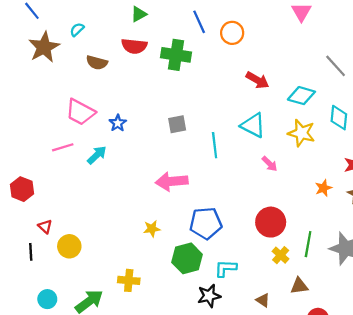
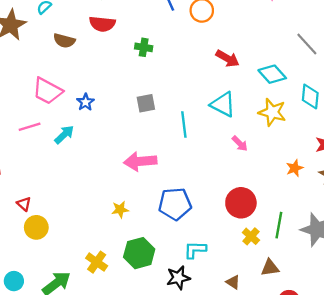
green cross: (176, 55) -> (144, 47), moved, size x0.6
cyan diamond: (301, 96) -> (272, 74), turned 32
red triangle: (45, 226) -> (24, 204), moved
green hexagon: (187, 258) -> (139, 253), moved
yellow cross: (129, 280) -> (97, 262), turned 30

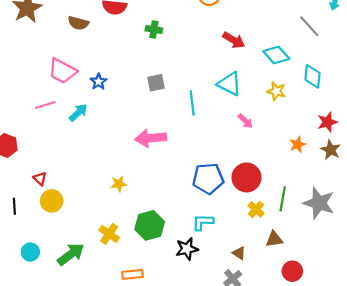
yellow star: (272, 112) -> (276, 91), size x0.7
blue pentagon: (175, 204) -> (208, 179), moved
yellow star: (120, 209) -> (119, 184), moved

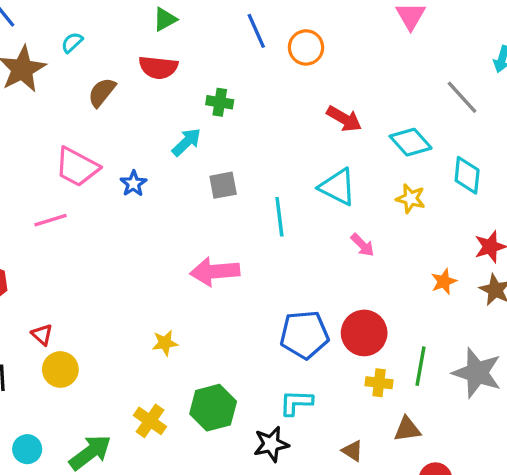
brown semicircle: (78, 23) -> (102, 92), turned 114
cyan arrow: (78, 113) -> (187, 142), moved
yellow cross: (256, 209) -> (379, 383), turned -35

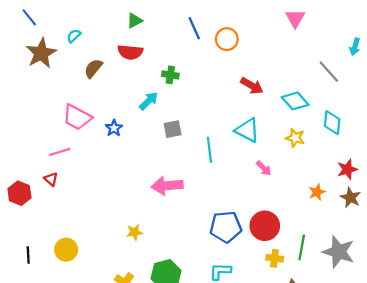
red triangle: (42, 335) -> (51, 179), moved

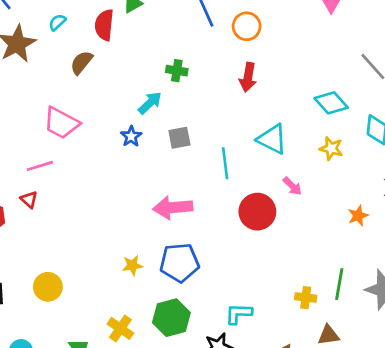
red semicircle: (130, 52) -> (104, 25), moved, turned 90
red arrow: (252, 86) -> (248, 77), moved, turned 70
blue star: (114, 128) -> (131, 136), moved
red circle: (265, 226) -> (257, 212), moved
blue pentagon: (226, 227) -> (179, 263), moved

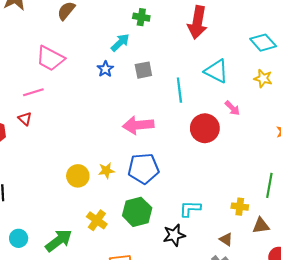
red arrow: (248, 77) -> (197, 22), size x1.4
yellow circle: (48, 287) -> (78, 176), moved
yellow cross: (306, 298) -> (240, 207), moved

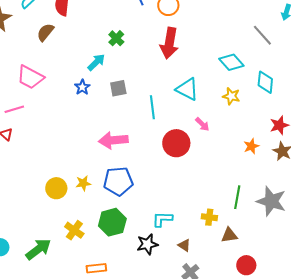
green cross: (141, 17) -> (116, 38), turned 35
brown triangle: (226, 239) -> (184, 245), moved

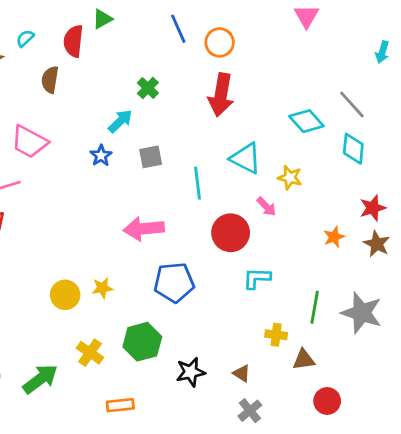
brown semicircle: (45, 32) -> (50, 80), turned -30
gray line: (262, 35) -> (352, 105), moved
yellow star: (231, 96) -> (290, 178), moved
blue pentagon: (118, 181) -> (174, 282), moved
cyan L-shape: (162, 219) -> (257, 278), moved

